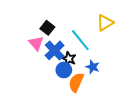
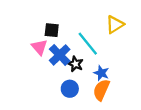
black square: (47, 28) -> (52, 30), turned -32
blue circle: (64, 70) -> (70, 89), moved
orange semicircle: (76, 82) -> (101, 90), moved

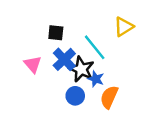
pink triangle: (39, 47) -> (33, 64), moved
black star: (75, 64) -> (81, 69), size x1.5
blue star: (101, 73) -> (96, 79), moved

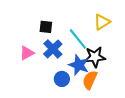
pink triangle: (33, 64) -> (27, 53), turned 42
black star: (81, 69) -> (95, 57), moved, turned -30
blue star: (96, 79) -> (79, 65), size x1.5

